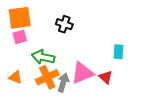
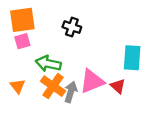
cyan rectangle: (118, 52) -> (132, 58), size x1.5
orange triangle: (15, 77) -> (18, 86), turned 32
orange cross: (47, 77) -> (53, 86), turned -30

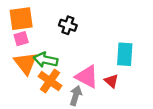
pink triangle: (92, 81) -> (87, 77), turned 50
orange triangle: (18, 86) -> (26, 63), moved, size x1.6
gray arrow: (71, 92) -> (76, 96), moved

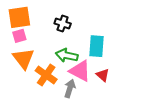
cyan rectangle: (125, 54) -> (97, 46), moved
green arrow: (46, 60) -> (67, 55), moved

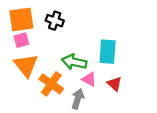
black cross: (63, 24) -> (55, 21), moved
pink triangle: (80, 71) -> (89, 79), size x0.6

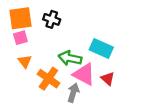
cyan rectangle: (108, 52) -> (101, 48), turned -70
orange triangle: (26, 65) -> (25, 61), size x0.6
pink triangle: (89, 79) -> (84, 74), size x1.6

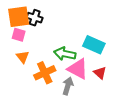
black cross: (52, 19) -> (35, 18), moved
pink square: (20, 38) -> (19, 35), turned 32
orange cross: (48, 79) -> (45, 73), turned 30

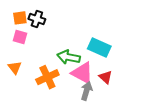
orange square: (19, 17) -> (20, 18), size x0.6
orange triangle: (23, 57) -> (15, 68), moved
gray arrow: (68, 86) -> (87, 91), moved

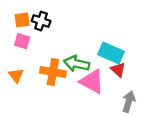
orange cross: (47, 77) -> (53, 72), moved, turned 35
red triangle: (106, 77) -> (118, 70), moved
gray arrow: (87, 91) -> (129, 102), moved

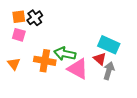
black cross: (41, 21) -> (35, 18), turned 35
cyan rectangle: (111, 53) -> (109, 45), moved
gray arrow: (129, 102) -> (109, 71), moved

